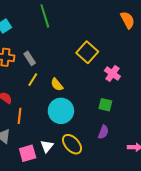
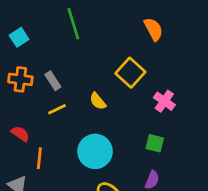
orange semicircle: (128, 20) -> (153, 29), moved
yellow line: (33, 80) -> (57, 109), turned 32
yellow semicircle: (57, 85) -> (98, 101), moved

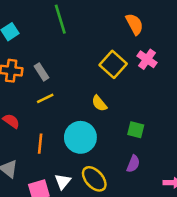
yellow semicircle: (98, 101) -> (99, 103), moved
pink cross: (164, 101) -> (147, 59), moved
orange line: (39, 158) -> (40, 144), moved

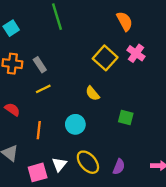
cyan circle: (80, 137) -> (75, 124), size x0.7
purple semicircle: (133, 164) -> (119, 167), moved

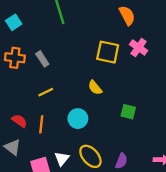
yellow square: (105, 58) -> (108, 52), turned -30
yellow line: (43, 89) -> (46, 92), moved
red semicircle: (12, 109) -> (19, 121), moved

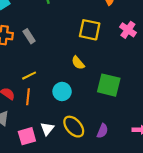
pink cross: (139, 48) -> (128, 30), moved
yellow line: (46, 92) -> (29, 76), moved
green square: (128, 112) -> (109, 85), size x1.6

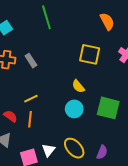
cyan circle: (62, 91) -> (74, 109), moved

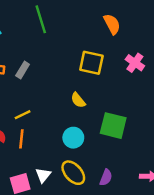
gray rectangle: (31, 61) -> (23, 70), turned 64
cyan circle: (74, 109) -> (73, 138), moved

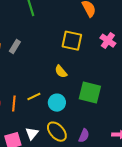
yellow line: (23, 115) -> (34, 97), moved

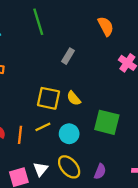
yellow square: (72, 41) -> (49, 98), moved
gray rectangle: (15, 47) -> (68, 56), moved

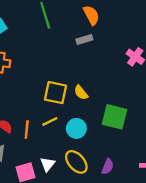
orange semicircle: (106, 26) -> (91, 15), moved
gray rectangle: (68, 56) -> (84, 39), moved, turned 42

